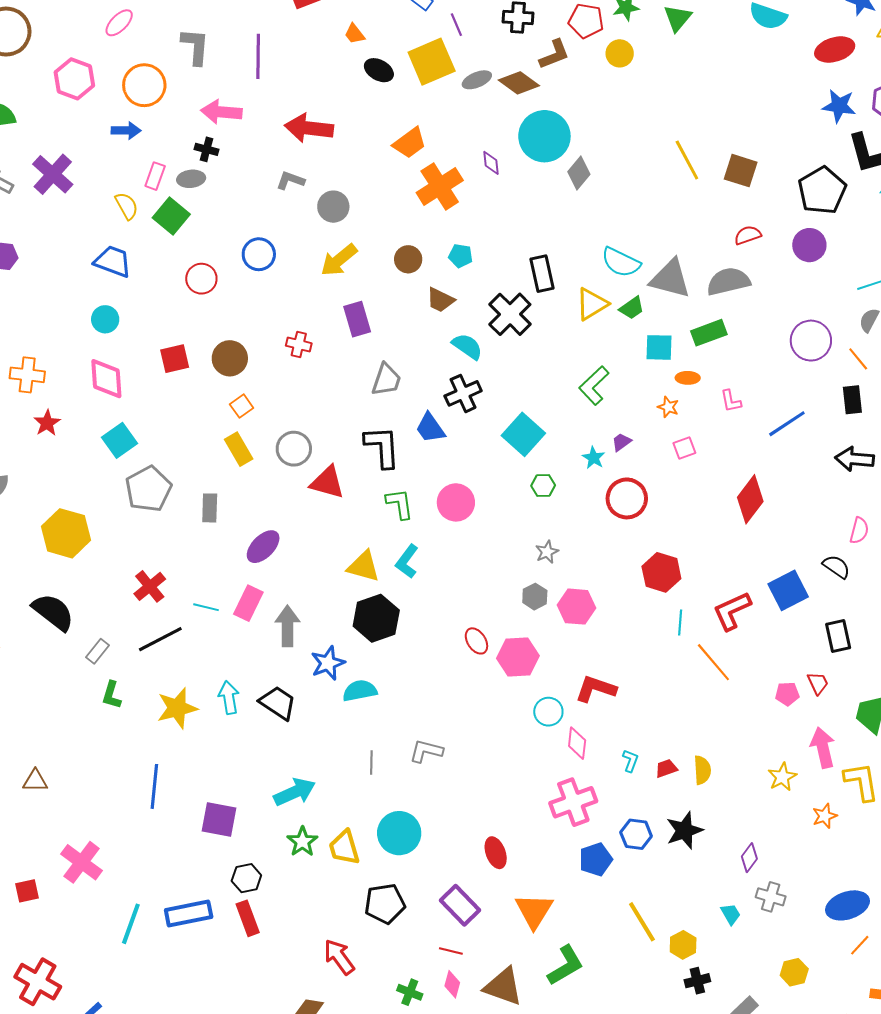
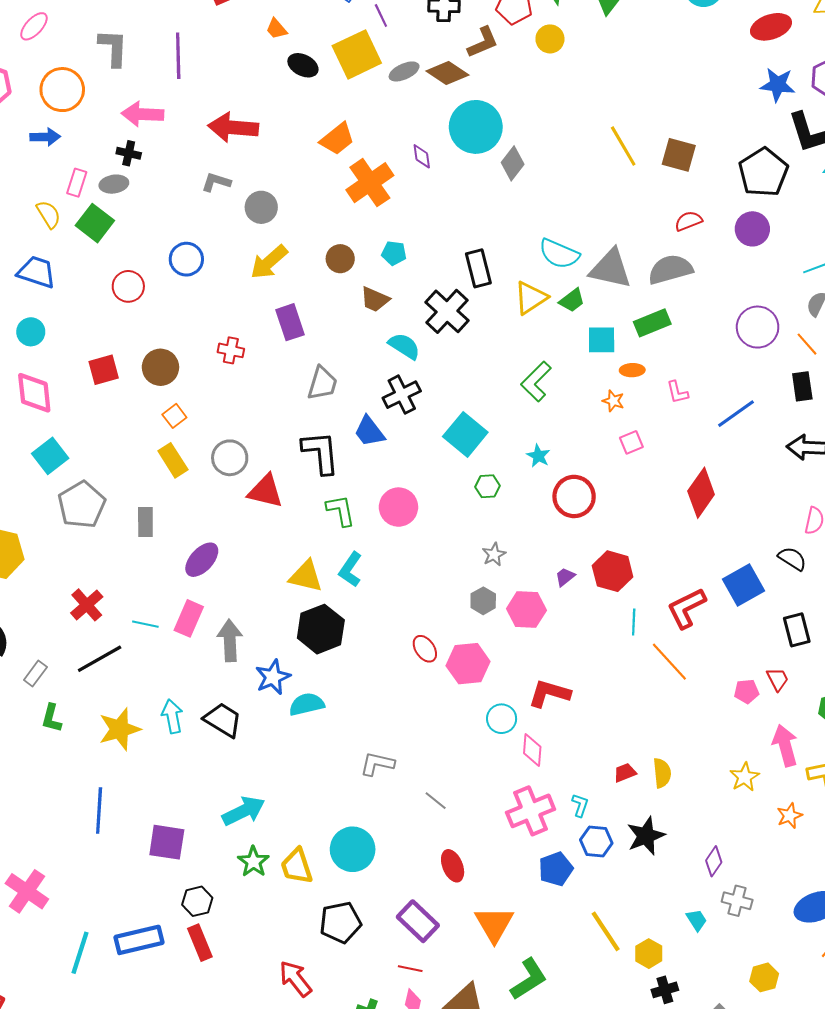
purple trapezoid: (621, 442) -> (565, 577), moved
cyan L-shape: (630, 761) -> (580, 805), moved
gray line: (371, 763) -> (436, 801), moved, turned -50

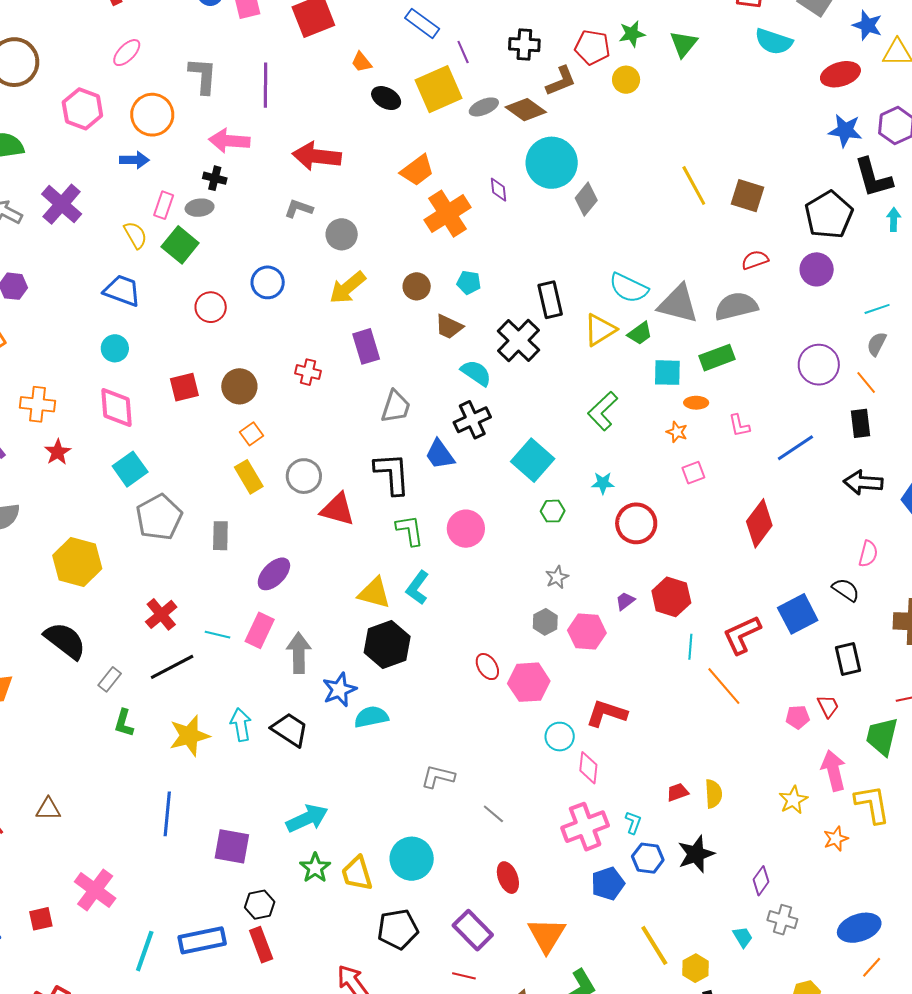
cyan star: (538, 456) -> (603, 483), turned -30

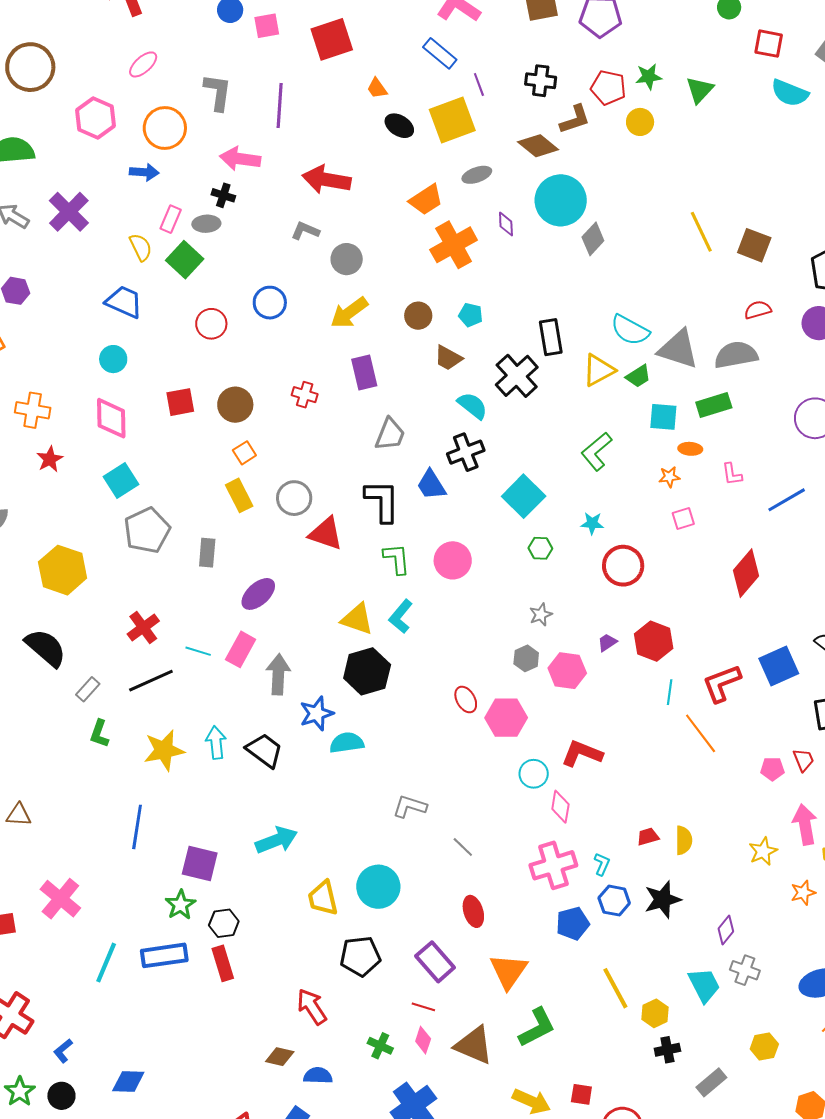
gray ellipse: (484, 107) -> (477, 175), moved
orange star: (677, 432) -> (669, 477), turned -30
green star: (315, 868) -> (180, 905), moved
cyan trapezoid: (743, 937) -> (704, 985), size x1.6

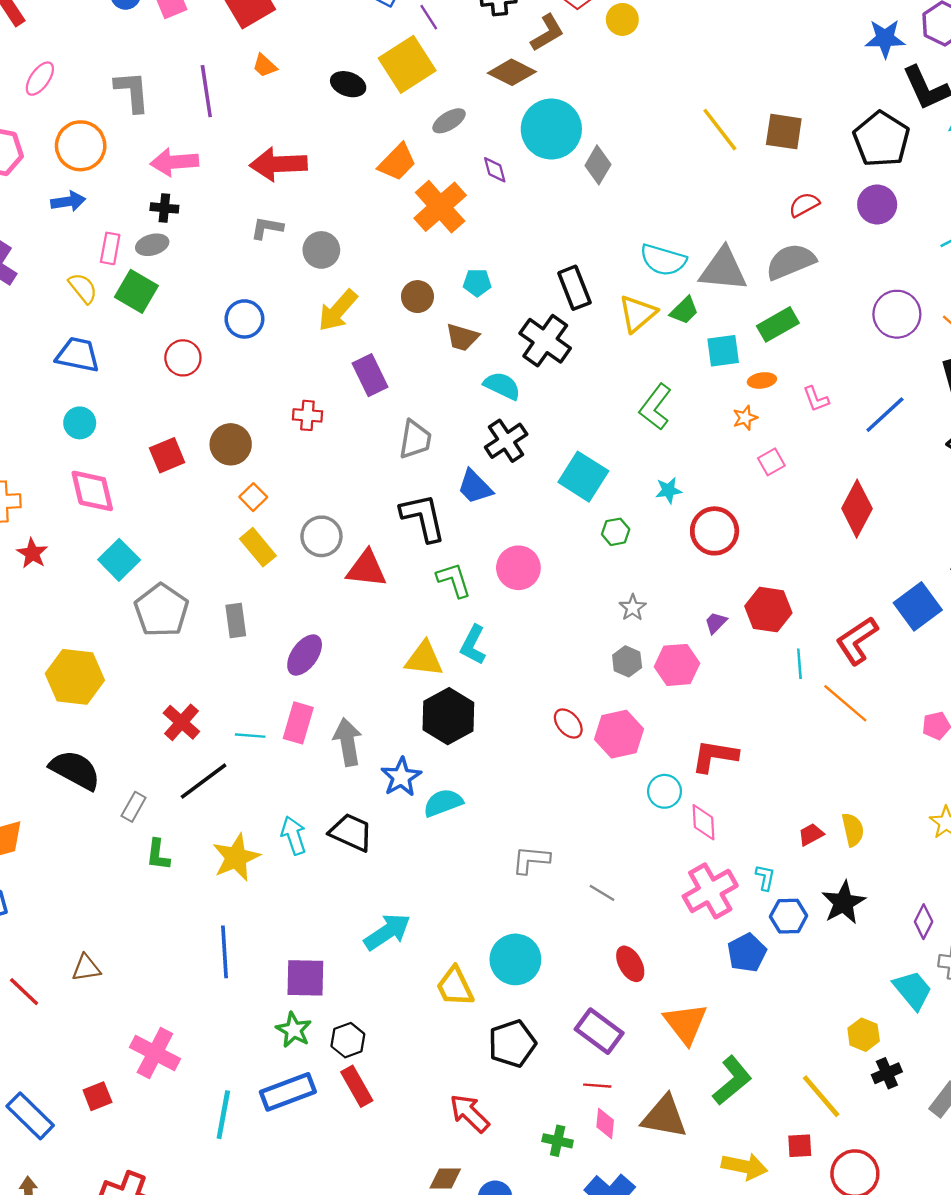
orange trapezoid: (377, 88) -> (265, 66), moved
yellow line: (615, 988) -> (821, 1096), moved

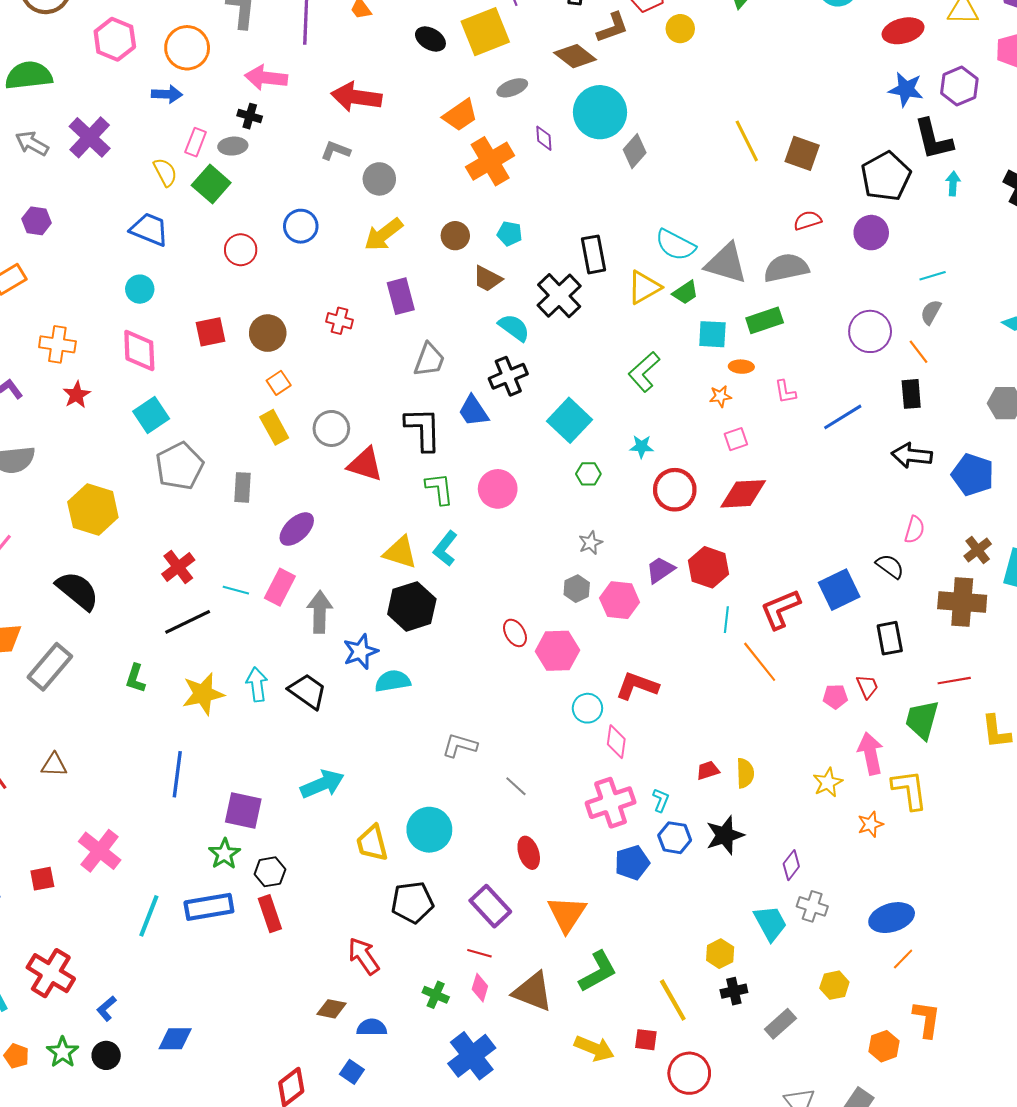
red diamond: (857, 509) -> (743, 494), moved, turned 48
purple trapezoid: (716, 623) -> (660, 570), size x1.4
gray rectangle: (134, 807) -> (50, 667), moved, size x1.8

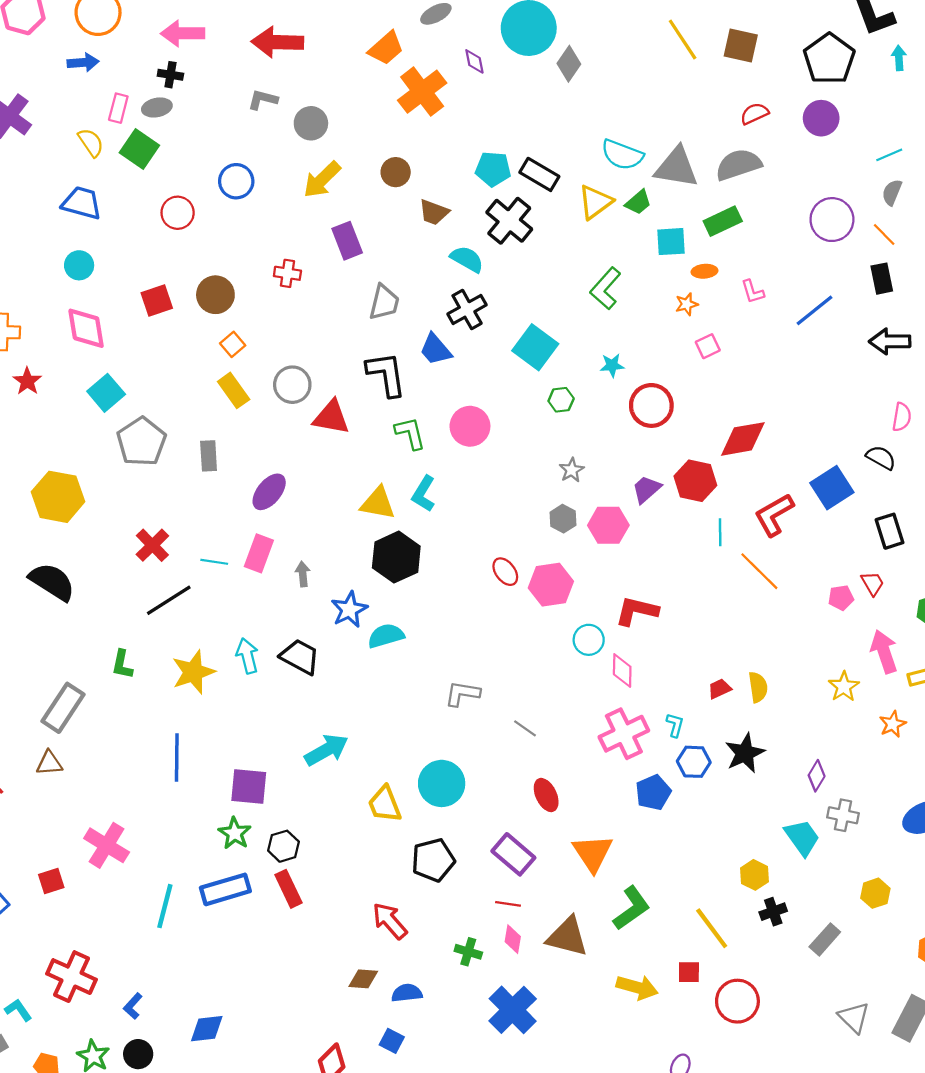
cyan pentagon: (510, 234) -> (493, 169), moved, size x1.4
black rectangle: (593, 254) -> (539, 174), turned -42
red diamond: (743, 494) -> (743, 439), moved
gray arrow: (320, 612) -> (303, 574), size x0.6
gray rectangle: (50, 667) -> (63, 708), moved

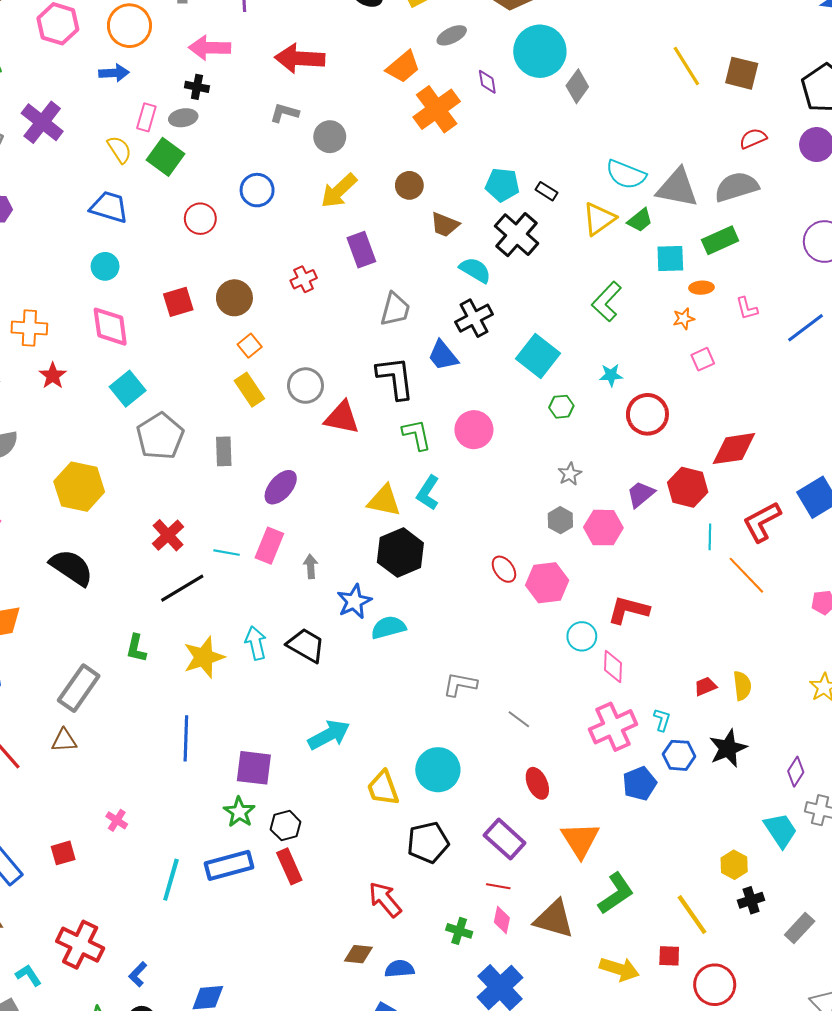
black rectangle: (539, 174) -> (546, 191), size x0.6
red cross: (287, 273) -> (304, 279), turned -35
pink cross: (107, 845) -> (117, 820), size x0.5

